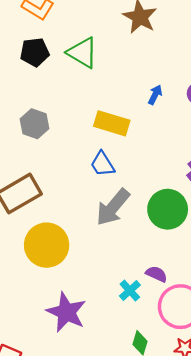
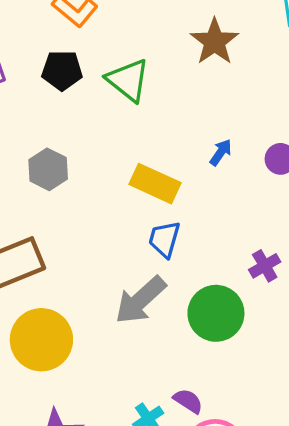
blue trapezoid: (102, 164) -> (164, 239), moved, turned 40

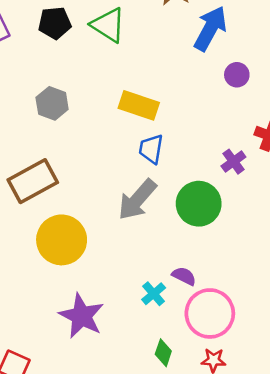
blue arrow: (221, 152) -> (210, 29), moved, size x2.0

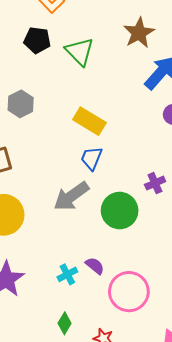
pink circle: (210, 313) -> (129, 292), moved

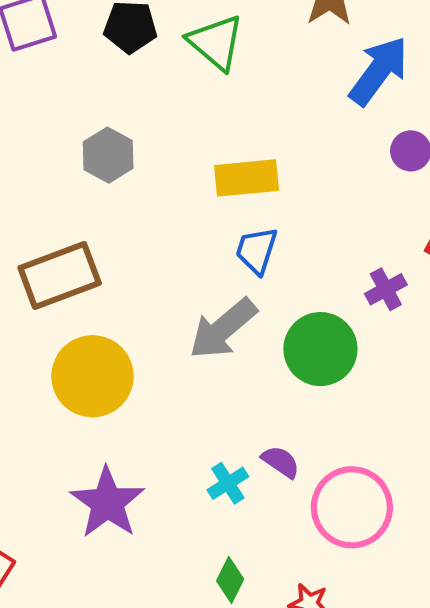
yellow rectangle: (89, 121) -> (247, 178), turned -32

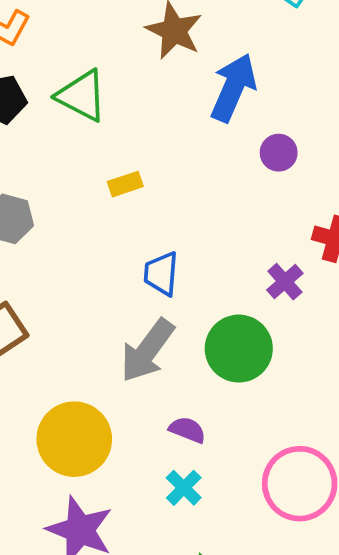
yellow rectangle: (247, 178) -> (125, 184), moved, size x0.6
yellow circle: (93, 376) -> (74, 439), moved
purple semicircle: (281, 462) -> (187, 430), moved

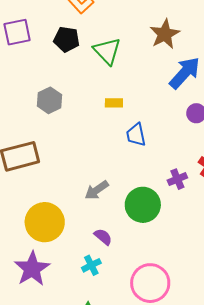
blue trapezoid: (161, 274) -> (136, 135), moved, turned -35
gray arrow: (147, 350) -> (97, 190), size x0.7

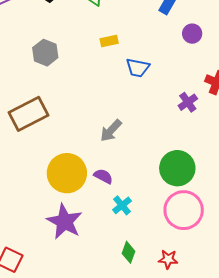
blue trapezoid: (136, 135) -> (138, 68), turned -55
green circle: (143, 205) -> (177, 168), moved
purple semicircle: (103, 237) -> (103, 176), moved

